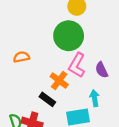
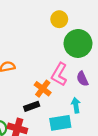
green circle: (69, 36) -> (78, 43), moved
black rectangle: (47, 99) -> (32, 106), turned -56

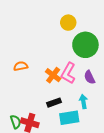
orange cross: (43, 89) -> (53, 75), moved
black rectangle: (32, 106) -> (54, 103), moved

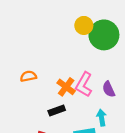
green circle: (85, 45) -> (104, 35), moved
black rectangle: (54, 103) -> (57, 110), moved

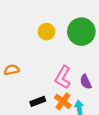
yellow circle: (84, 25) -> (46, 32), moved
orange cross: (66, 87) -> (63, 101), moved

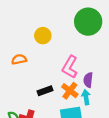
yellow circle: (46, 32) -> (43, 36), moved
purple semicircle: (86, 82) -> (88, 80), moved, turned 32

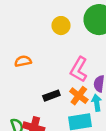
yellow circle: (43, 36) -> (61, 26), moved

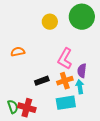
orange cross: (79, 96) -> (65, 81), turned 35

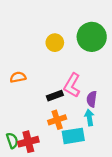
black rectangle: (42, 81) -> (55, 96), moved
orange cross: (65, 81) -> (57, 120), moved
red cross: (27, 108) -> (28, 142), turned -30

